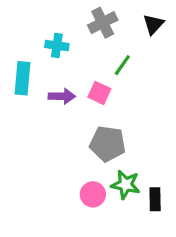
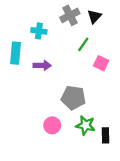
black triangle: (153, 24) -> (94, 17), moved
pink square: (99, 93) -> (101, 63), moved
pink circle: (93, 194) -> (52, 125), moved

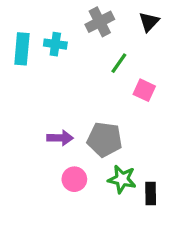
black triangle: (94, 17) -> (149, 22), moved
cyan rectangle: (16, 53) -> (22, 49), moved
purple arrow: (42, 65) -> (60, 138), moved

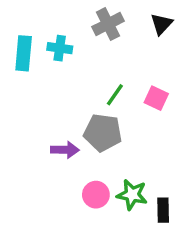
green line: (119, 63) -> (115, 95), moved
gray pentagon: (105, 139) -> (103, 133), moved
pink circle: (74, 179) -> (96, 195), moved

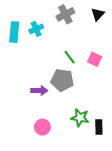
cyan cross: (60, 48) -> (36, 29), turned -32
green line: (115, 95) -> (70, 57), turned -72
pink circle: (96, 195) -> (42, 127), moved

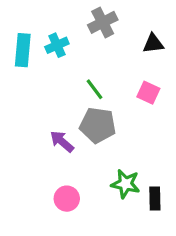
black triangle: (98, 14) -> (153, 44), moved, turned 40
green line: (70, 57) -> (94, 89), moved
purple arrow: (39, 91) -> (62, 141), turned -140

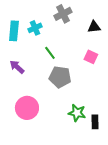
green line: (94, 89) -> (50, 53), moved
purple arrow: (62, 141) -> (17, 67), moved
pink circle: (67, 199) -> (27, 108), moved, size x1.5

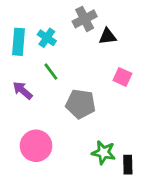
black triangle: (94, 27) -> (108, 36), moved
cyan cross: (35, 28) -> (47, 38), turned -32
green line: (50, 53) -> (51, 72), moved

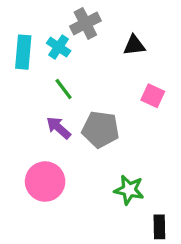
gray cross: (85, 19) -> (85, 23), moved
purple arrow: (23, 90) -> (59, 128), moved
black rectangle: (128, 165) -> (159, 227), moved

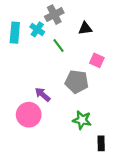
green line: (64, 89) -> (59, 45), moved
purple arrow: (59, 128) -> (43, 94), moved
gray pentagon: (101, 129) -> (77, 82), moved

